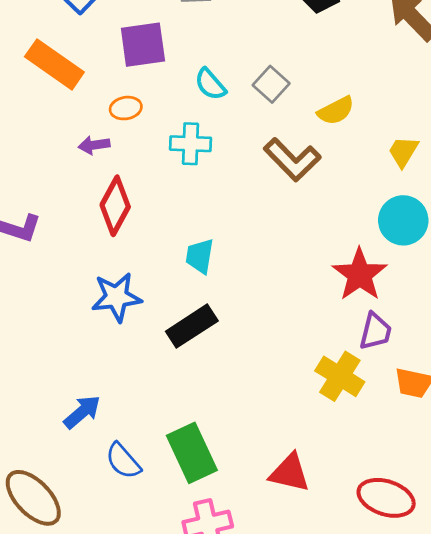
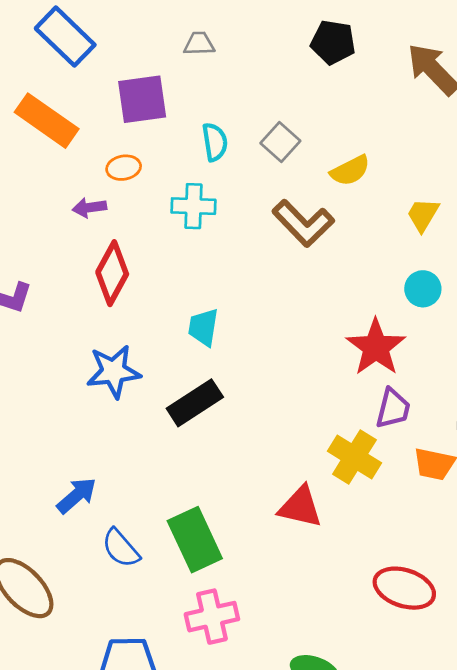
cyan semicircle: (210, 84) -> (215, 142), turned -148
cyan circle: (403, 220) -> (423, 289), size x0.7
red triangle: (290, 473) -> (300, 507), moved

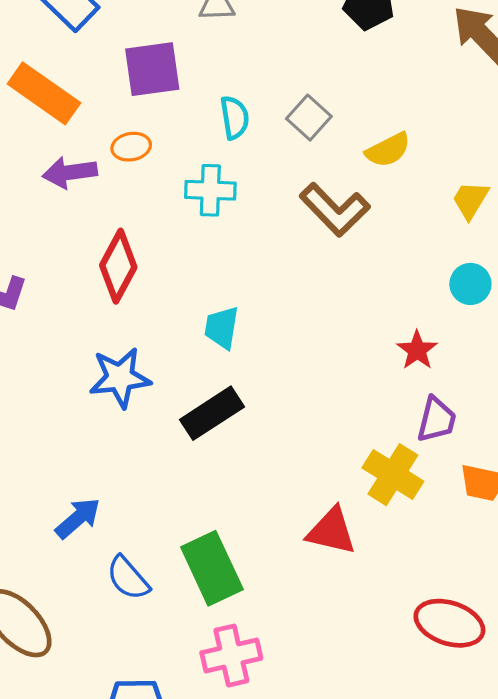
purple arrow: (89, 208) -> (70, 172), moved, size x1.4
red star: (376, 347) -> (417, 350), size x0.6

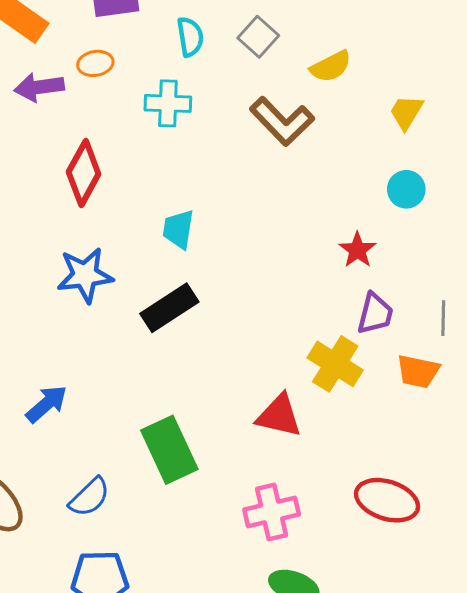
blue semicircle: (128, 578) -> (89, 497), moved, turned -93
pink cross: (231, 656) -> (272, 512), moved

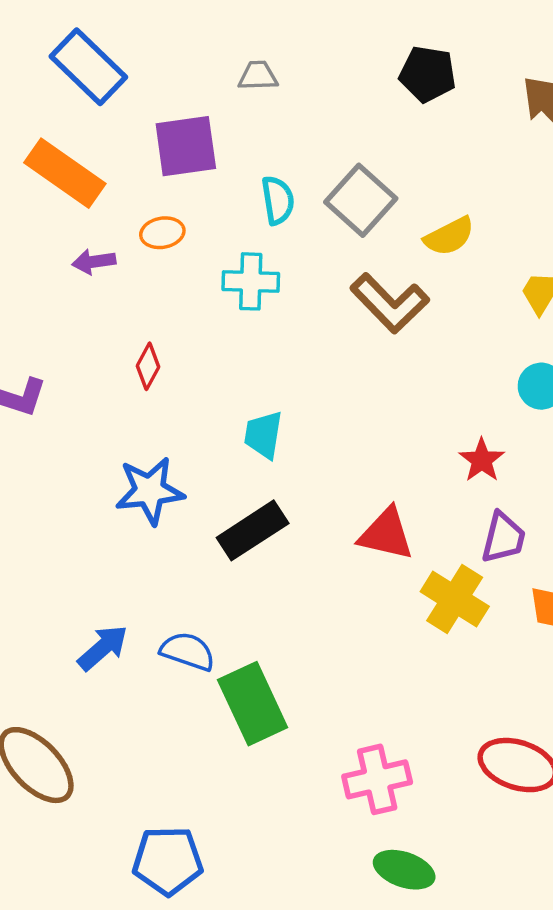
gray square: (258, 37) -> (361, 200), size x1.4
purple arrow: (39, 87) -> (94, 262), size x0.7
red diamond: (84, 173) -> (148, 366), size x0.6
red triangle: (279, 416) -> (386, 534), moved
blue semicircle: (89, 497) -> (188, 651), moved, turned -117

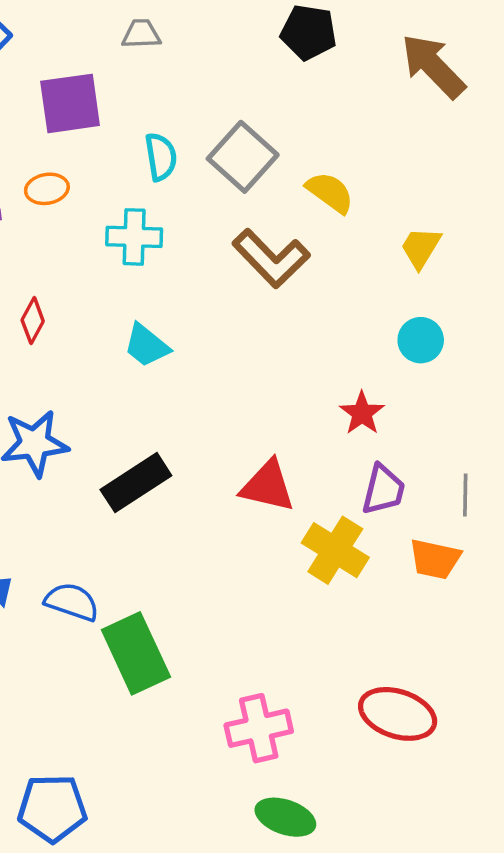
yellow semicircle: (449, 236) -> (330, 192), turned -117
cyan trapezoid: (263, 435) -> (147, 345), moved, turned -60

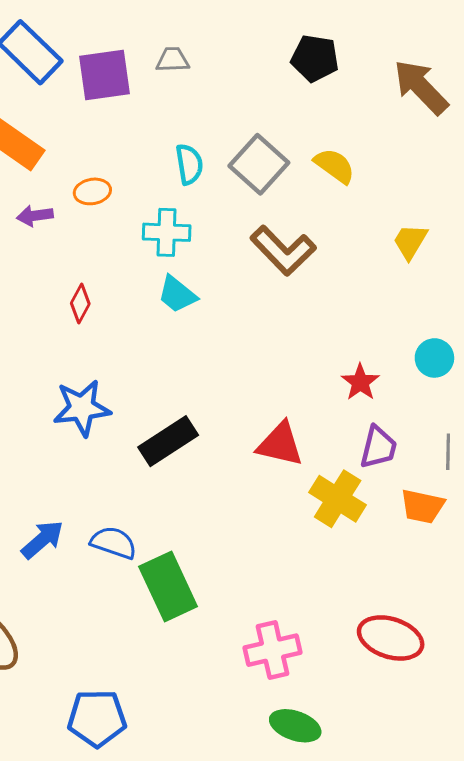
purple square: (70, 103) -> (105, 75), moved
yellow semicircle: (330, 192) -> (335, 166), moved
cyan circle: (421, 340) -> (434, 358), moved
cyan trapezoid: (147, 345) -> (177, 294), moved

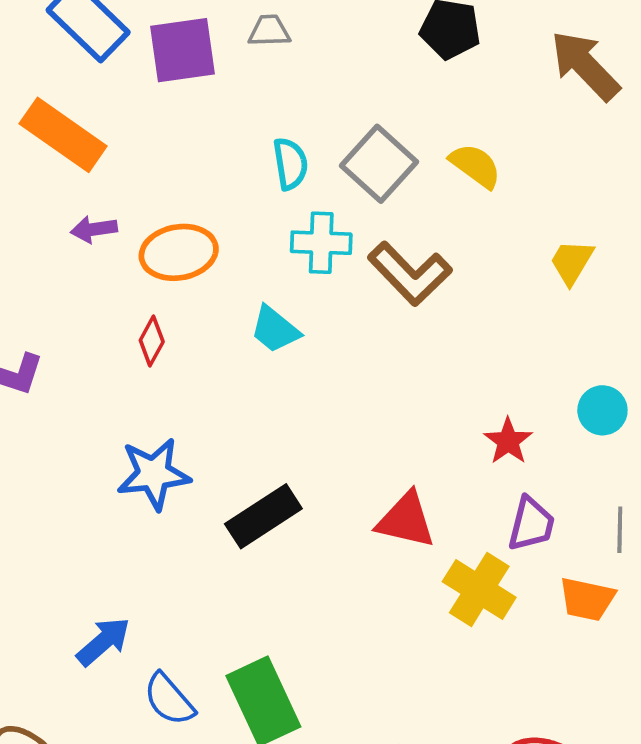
orange ellipse: (92, 191) -> (179, 252), moved, size x1.6
cyan cross: (167, 232) -> (321, 243), moved
blue semicircle: (114, 543) -> (169, 699), moved, turned -150

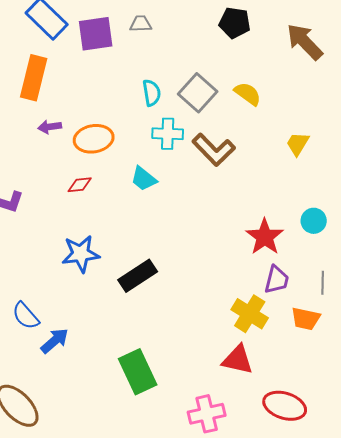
orange rectangle: (63, 135) -> (34, 78), turned 69
red diamond: (152, 341) -> (80, 185), turned 55
red star: (508, 441) -> (265, 237), size x1.5
red triangle: (406, 520) -> (238, 360), moved
blue semicircle: (169, 699) -> (26, 316), moved

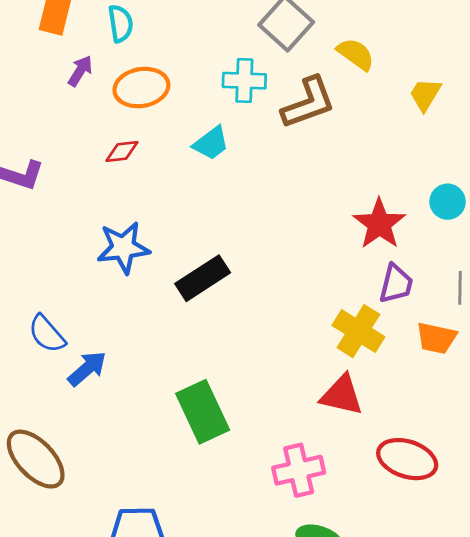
cyan semicircle: (152, 93) -> (121, 24), moved
yellow semicircle: (248, 94) -> (356, 54), moved
purple arrow: (50, 127) -> (80, 71), turned 130
brown L-shape: (214, 150) -> (308, 103), turned -66
cyan trapezoid: (144, 179) -> (211, 143), turned -76

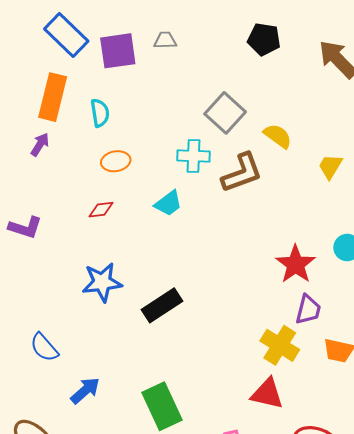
purple arrow: (80, 71) -> (40, 144), moved
orange ellipse: (141, 88) -> (116, 161), size x0.7
blue arrow: (87, 369) -> (85, 391), moved

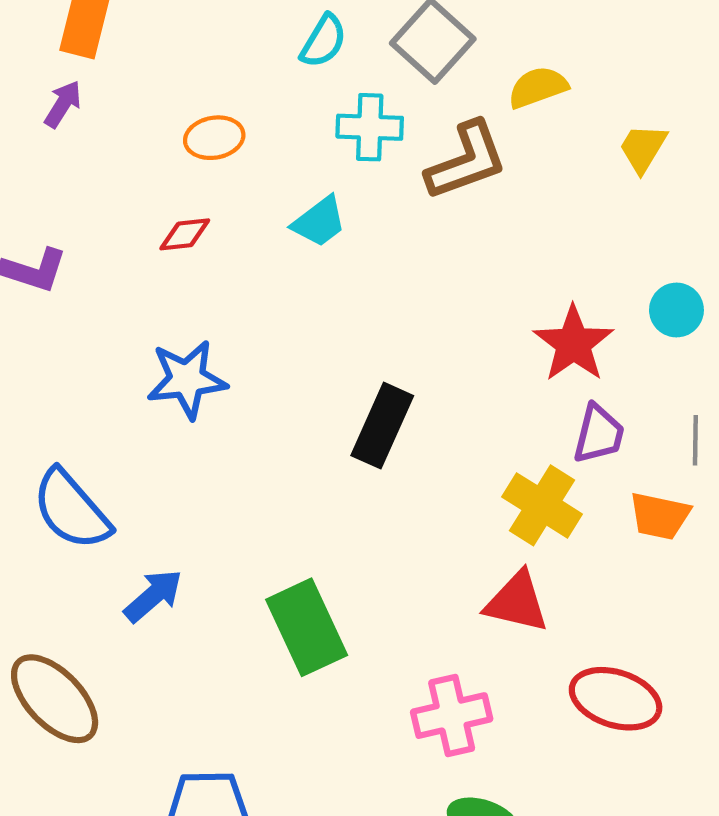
cyan semicircle: (100, 113) -> (323, 41), moved, turned 40
yellow semicircle: (278, 136) -> (538, 87), turned -56
black rectangle: (162, 305) -> (382, 426), moved, turned -33
blue semicircle: (44, 347) -> (71, 510), size x1.4

